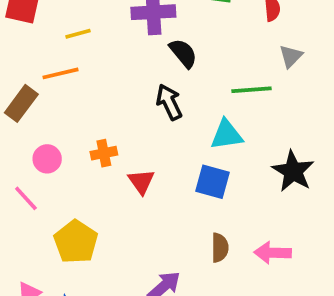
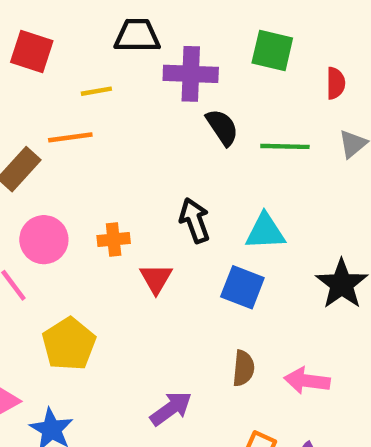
green line: (252, 90) -> (285, 146), moved
black arrow: (169, 102) -> (195, 220), moved
pink circle: (47, 159) -> (44, 240), size x1.4

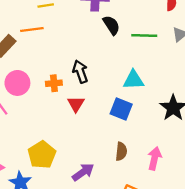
black arrow: (195, 220) -> (80, 72), moved
yellow pentagon: (69, 344) -> (42, 155), moved
pink arrow: (307, 381) -> (154, 158), turned 95

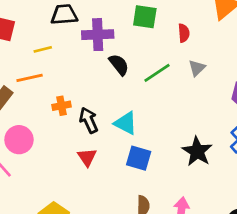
green line: (144, 35) -> (157, 73), turned -30
cyan triangle: (133, 80) -> (126, 123), moved, turned 35
orange cross: (54, 83) -> (61, 106), moved

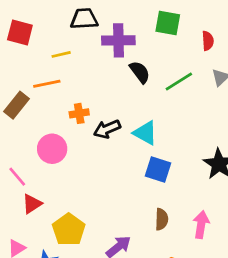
black arrow: (89, 120) -> (107, 129), turned -90
pink circle: (19, 140) -> (52, 149), moved
red triangle: (87, 157) -> (32, 204), moved, turned 30

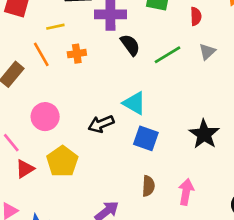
orange line: (47, 84) -> (41, 54), turned 70
orange cross: (79, 113) -> (77, 54), moved
black arrow: (107, 129) -> (101, 124), moved
yellow pentagon: (69, 230) -> (62, 161), moved

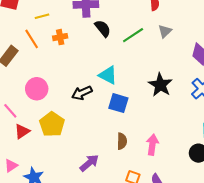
black star: (204, 134) -> (160, 85), moved

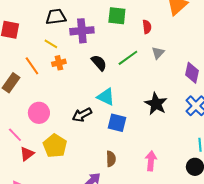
yellow line: (42, 16) -> (51, 44), moved, turned 48
black semicircle: (103, 28) -> (99, 63), moved
brown semicircle: (122, 141) -> (111, 159), moved

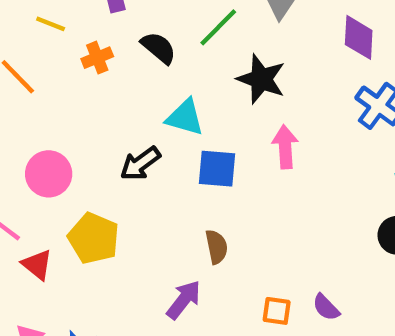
orange cross: (59, 63) -> (97, 58), moved
black star: (156, 104) -> (261, 79), moved
red triangle: (27, 154) -> (37, 265), turned -35
pink arrow: (151, 161) -> (285, 147), moved

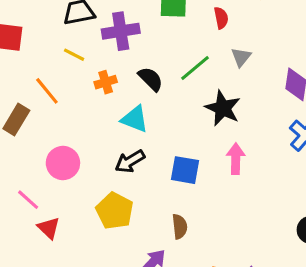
cyan triangle: (185, 117) -> (135, 119), moved
yellow pentagon: (94, 238) -> (115, 211), moved

